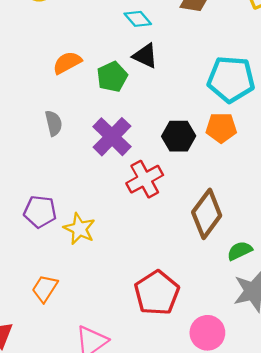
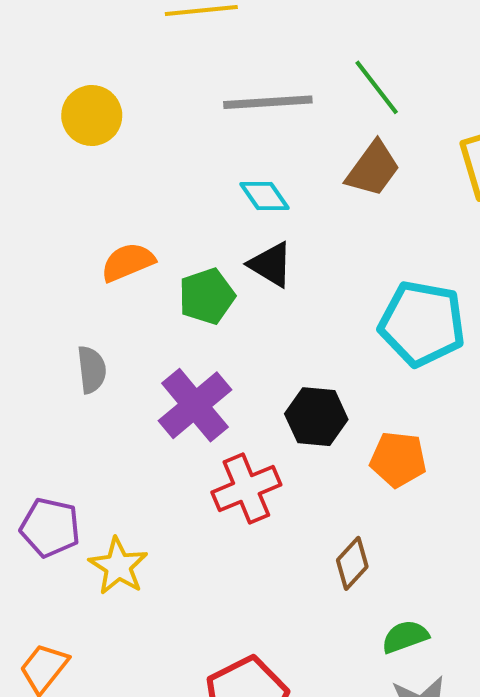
orange pentagon: (221, 128) -> (398, 459), moved
brown diamond: (207, 214) -> (352, 563), size x0.6

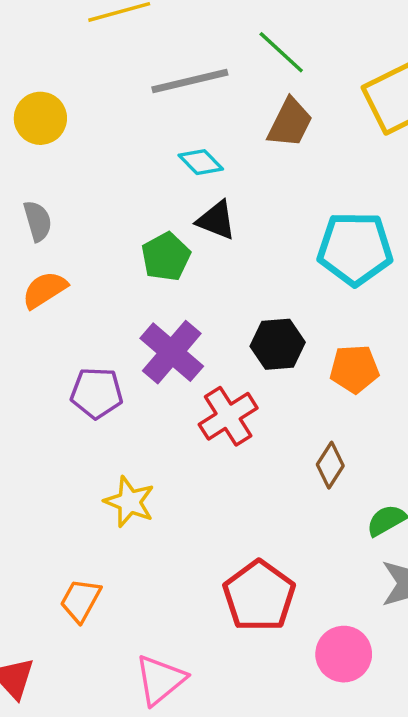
orange semicircle: (128, 262) -> (45, 290), moved
gray semicircle: (92, 370) -> (38, 221), moved
purple pentagon: (50, 527) -> (97, 393), moved

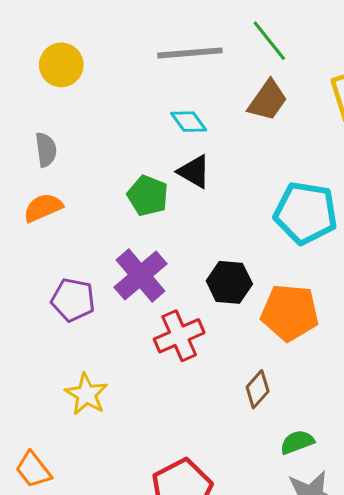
green pentagon: (166, 257) -> (148, 196), turned -30
orange pentagon: (354, 369) -> (290, 313), size x1.4
orange trapezoid: (81, 600) -> (33, 470), turned -75

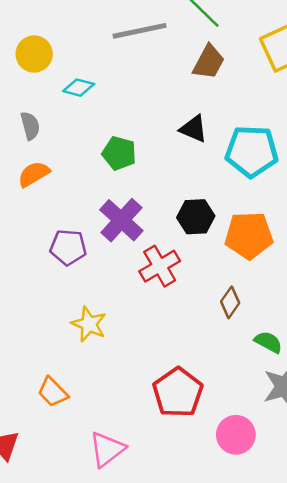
cyan diamond: (189, 122) -> (79, 88), moved, turned -32
black triangle: (194, 172) -> (194, 129), moved
green semicircle: (297, 442) -> (268, 342), turned 56

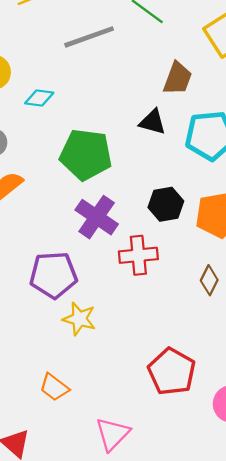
brown trapezoid: (209, 62) -> (178, 78), moved
green pentagon: (119, 153) -> (86, 155), size x1.6
purple pentagon: (68, 247) -> (53, 275), moved, size x1.4
red cross: (160, 266) -> (138, 255), turned 33

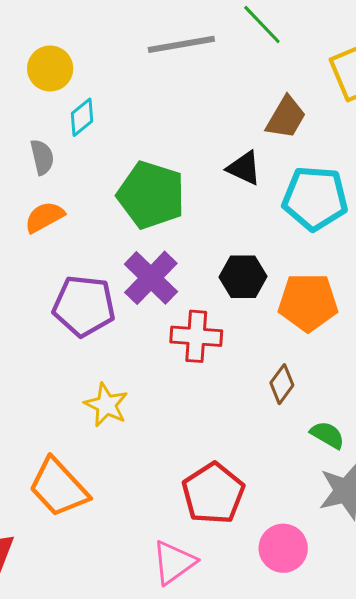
cyan diamond: (39, 98) -> (82, 117), moved, turned -56
purple pentagon: (53, 275) -> (84, 306), moved
orange trapezoid: (54, 387) -> (59, 487), size x1.6
pink triangle: (112, 434) -> (174, 562), moved

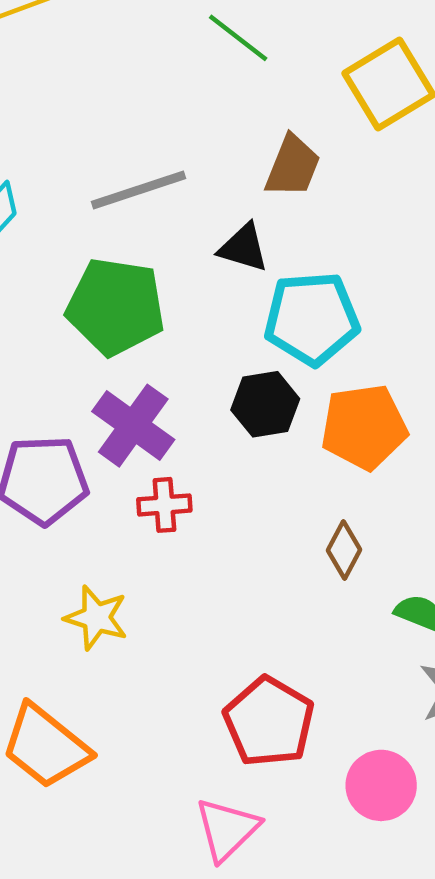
gray line: (181, 44) -> (139, 190), moved
cyan pentagon: (315, 198) -> (312, 319), moved
red cross: (196, 336) -> (164, 505), moved, size x0.7

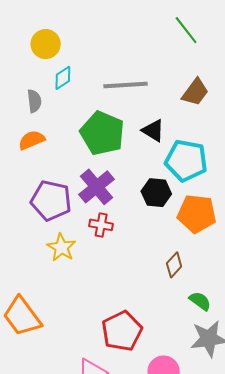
black triangle: (243, 248) -> (153, 130), moved
yellow star: (96, 618) -> (61, 247), moved

